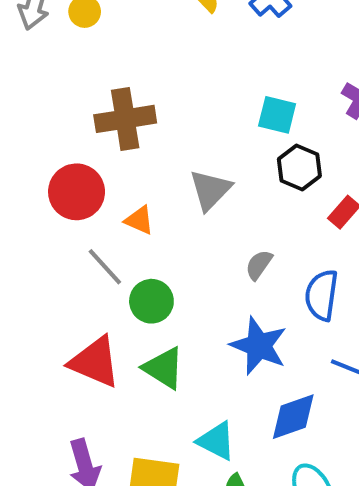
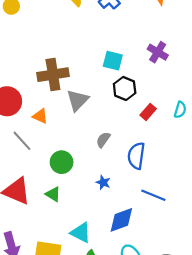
brown cross: (125, 119) -> (53, 75), moved
green circle: (151, 301) -> (62, 162), moved
blue star: (259, 346) -> (103, 182), size x0.5
green triangle: (164, 368) -> (53, 194), size x0.7

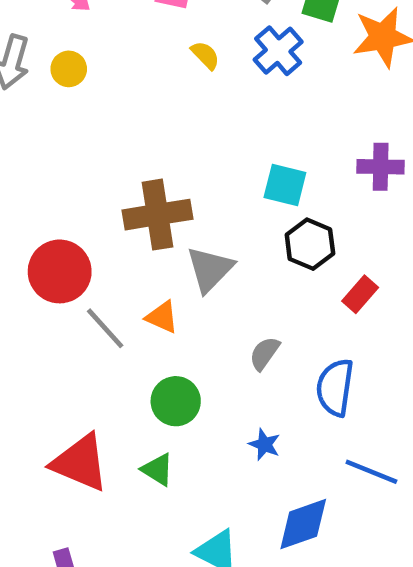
purple cross: (158, 52) -> (381, 167), turned -30
orange triangle: (40, 116) -> (162, 317), moved
gray line: (22, 141) -> (105, 328), moved

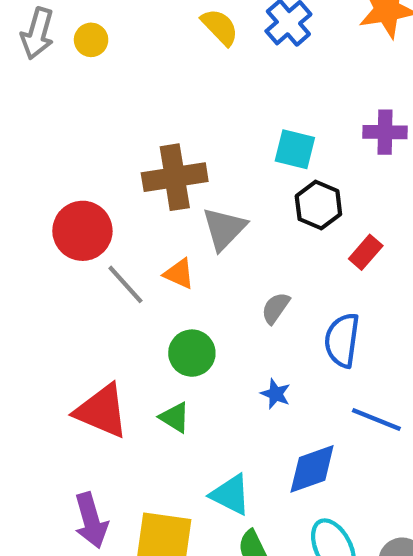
yellow semicircle: (205, 55) -> (220, 27), size x1.4

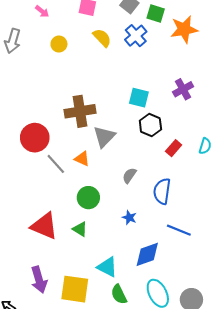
yellow circle: (91, 40) -> (59, 44), moved
purple cross: (385, 132) -> (183, 89), turned -30

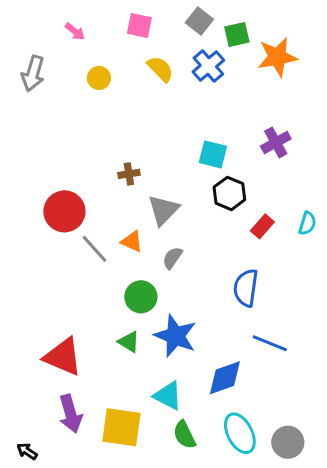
green square: (156, 14) -> (237, 34), turned -30
brown cross: (80, 111) -> (129, 174), size x0.5
gray semicircle: (129, 175) -> (172, 258), moved
blue star: (129, 218) -> (175, 336), moved, size x2.0
red triangle: (44, 226) -> (63, 357), moved

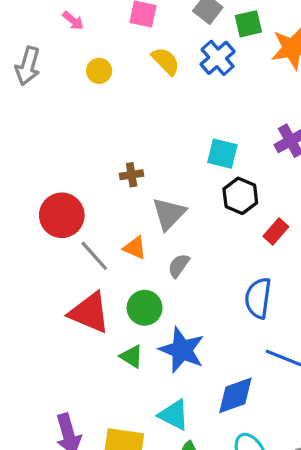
red triangle: (63, 357) -> (89, 313), moved

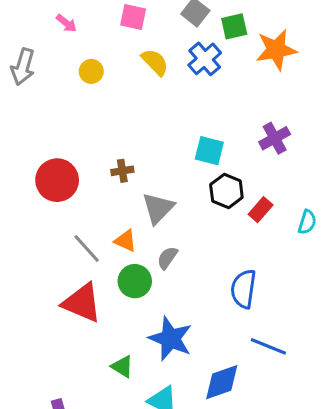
red circle: (62, 215) -> (57, 180), moved
red rectangle: (276, 232) -> (261, 210), moved
green circle: (145, 308) -> (135, 281), moved
green triangle: (132, 356) -> (122, 367), moved

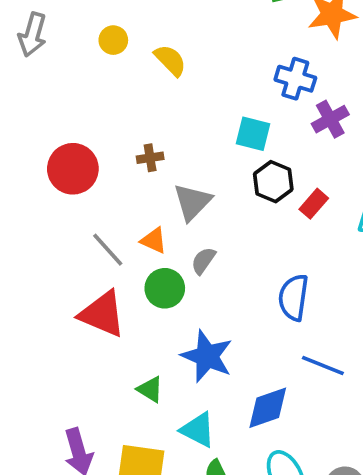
blue cross: (205, 59) -> (295, 79), moved, turned -32
yellow semicircle: (155, 62) -> (170, 60), moved

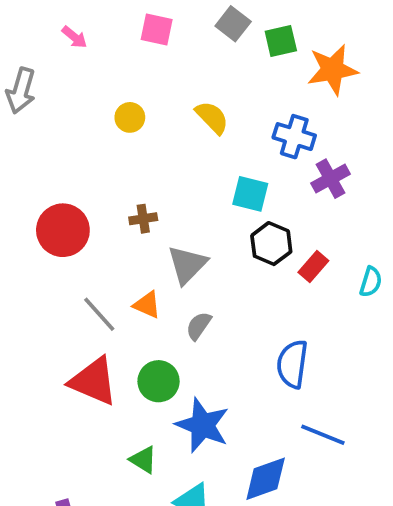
yellow circle: (113, 40) -> (130, 117), moved
yellow semicircle: (170, 60) -> (212, 117), moved
green circle: (165, 288) -> (159, 381), moved

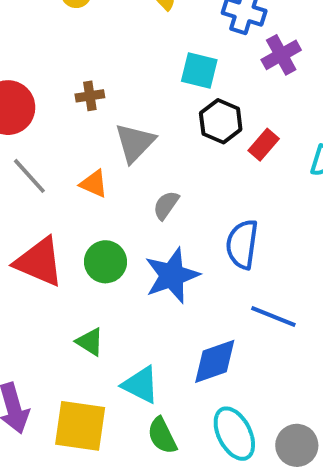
gray line: (99, 314) -> (29, 176), moved
gray semicircle: (199, 326) -> (166, 205), moved
blue star: (202, 425) -> (172, 275), moved, turned 30

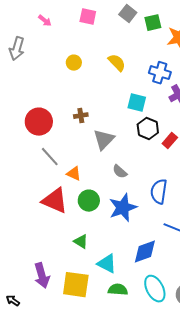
orange triangle: (94, 184) -> (74, 174), moved
gray semicircle: (166, 205) -> (120, 172), turned -84
green semicircle: (162, 436) -> (118, 290), turned 120

